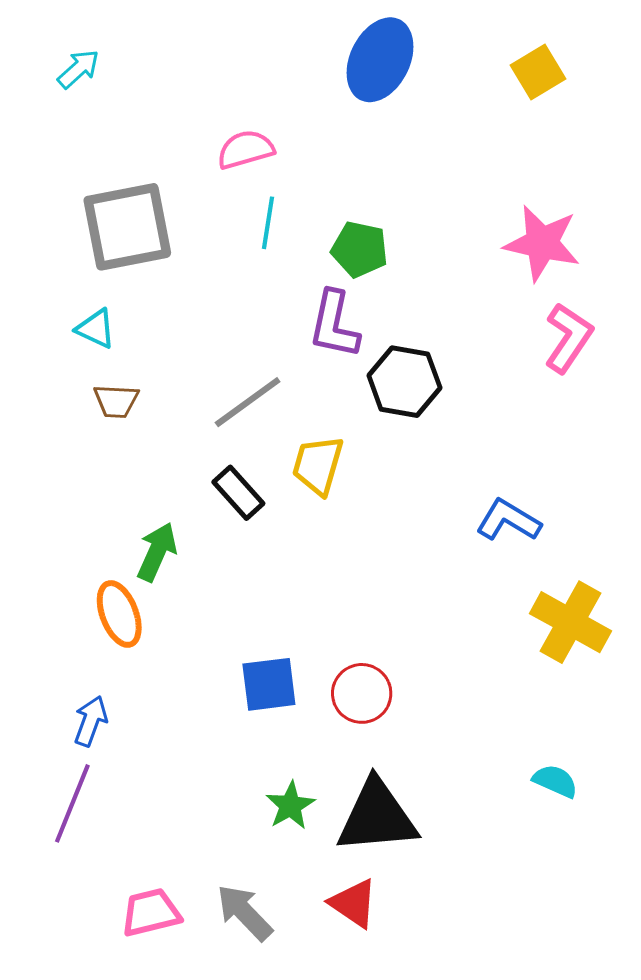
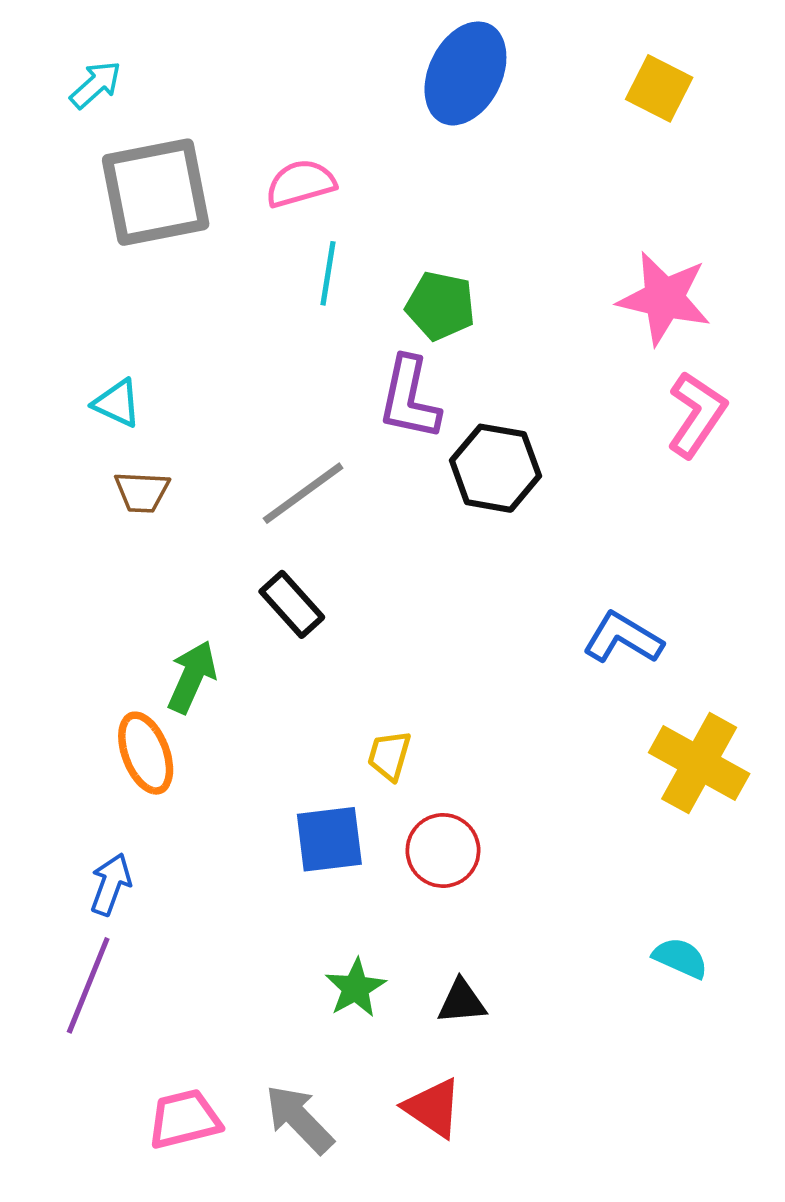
yellow square: (538, 72) -> (659, 88), turned -32
gray square: (127, 227) -> (156, 192), moved
yellow trapezoid: (318, 465) -> (389, 756), moved, size x0.7
black triangle: (377, 817) -> (462, 1002), size x0.5

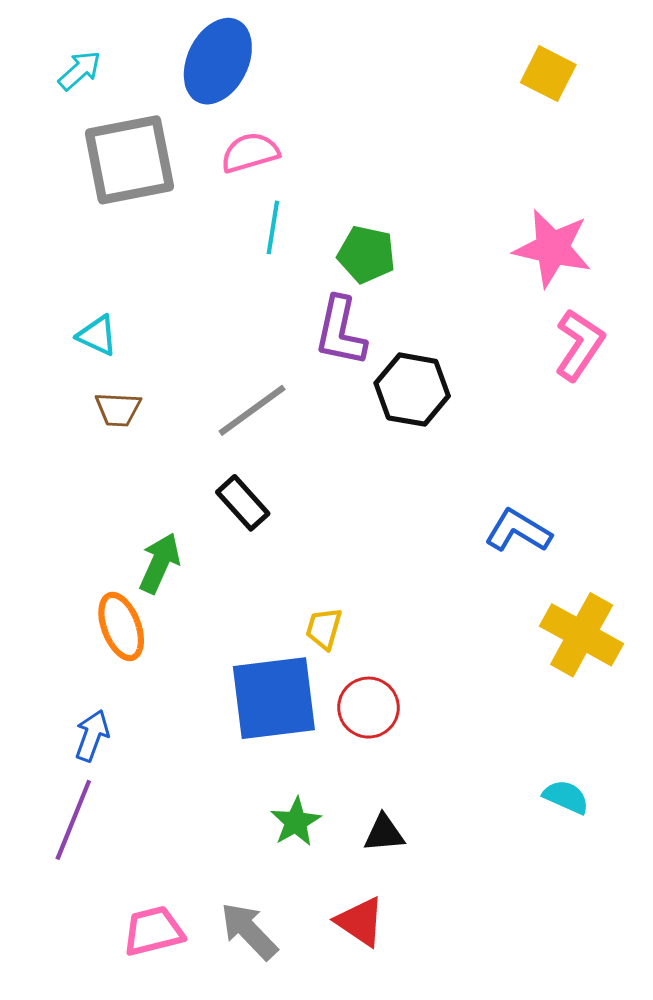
blue ellipse: (465, 73) -> (218, 61), moved
blue square: (329, 839) -> (274, 698), size x1.5

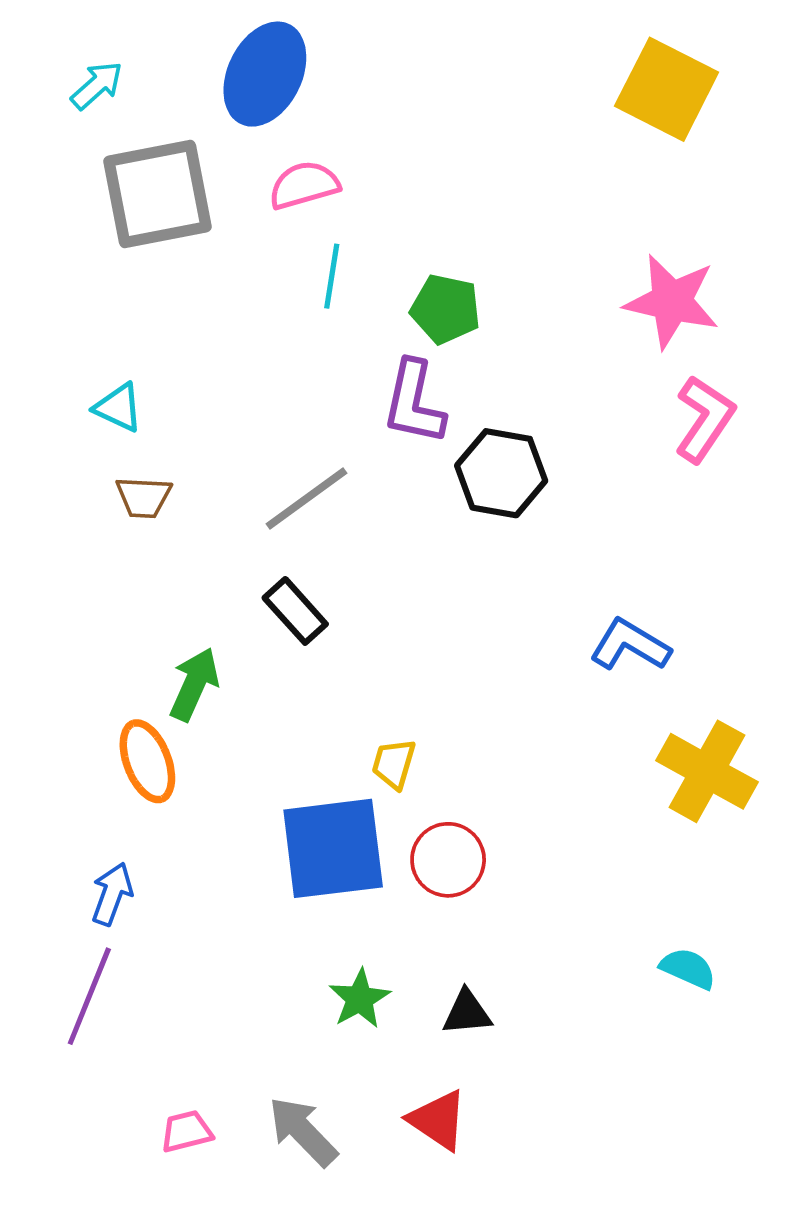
yellow square: (548, 74) -> (667, 89), size x1.5
pink trapezoid: (153, 931) -> (187, 1131), size x0.7

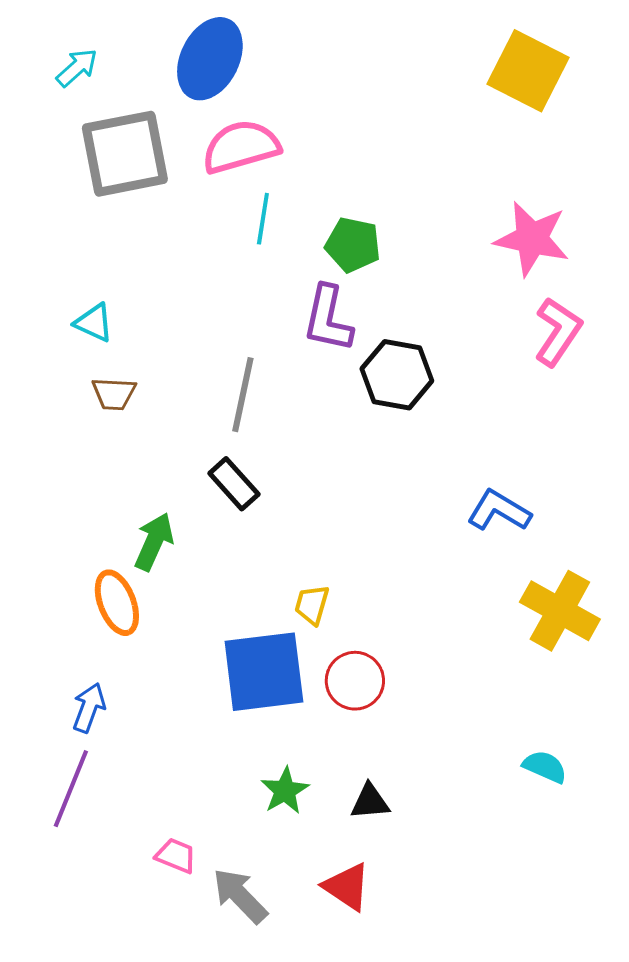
pink semicircle: (304, 185) -> (241, 147), size x1.4
gray line: (307, 498) -> (243, 395), turned -42
pink trapezoid: (187, 1131) -> (176, 856), moved, turned 36

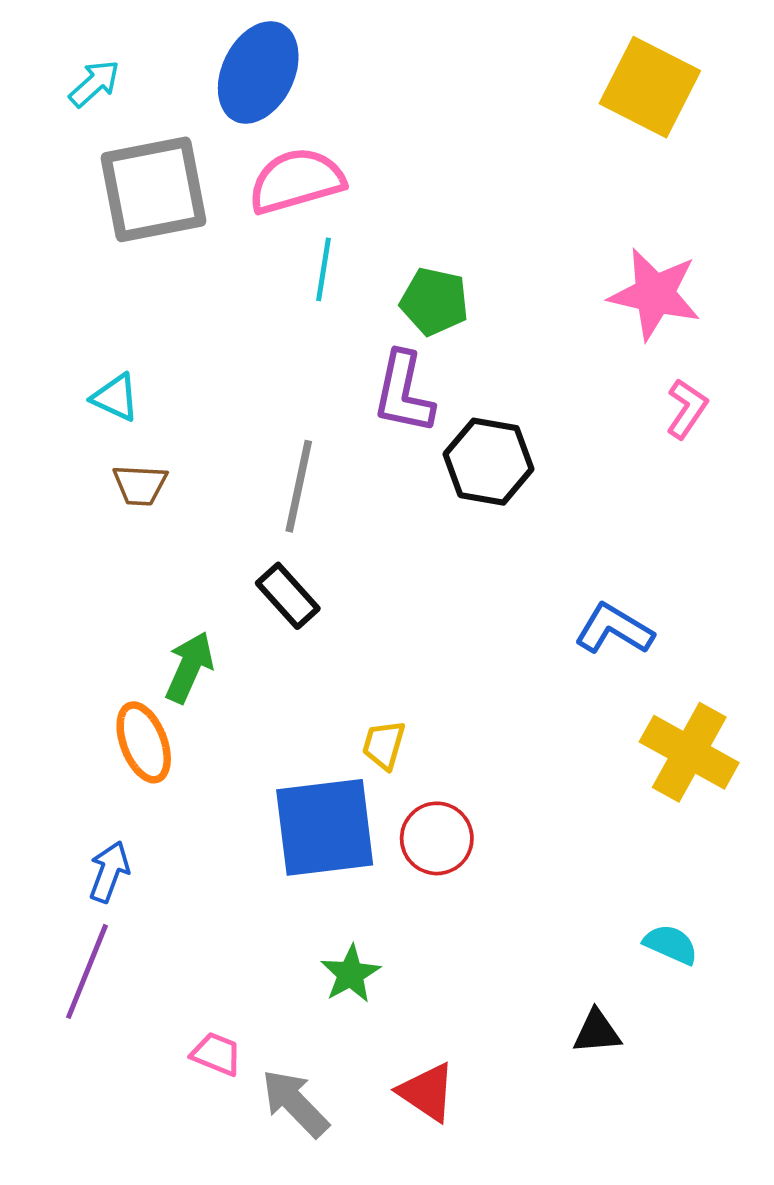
pink L-shape: (558, 332) -> (687, 409), size x0.7
black triangle: (370, 802) -> (597, 1032), moved

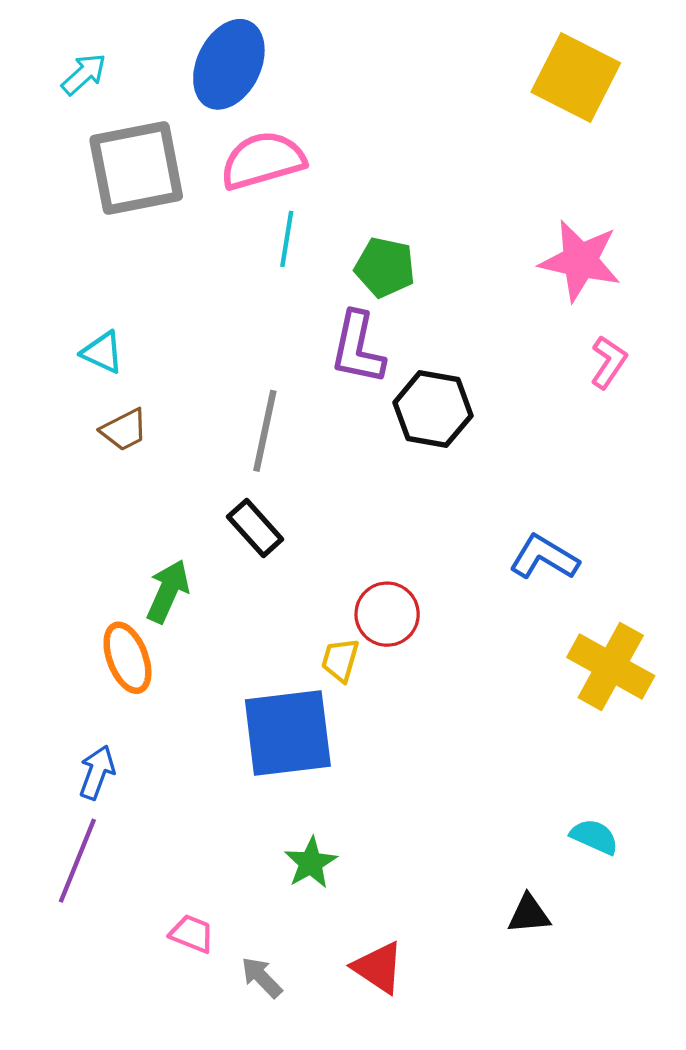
brown trapezoid: (140, 485) -> (124, 430), turned -30
red circle: (437, 838) -> (387, 614), moved
gray arrow: (295, 1103) -> (262, 977), size x0.7

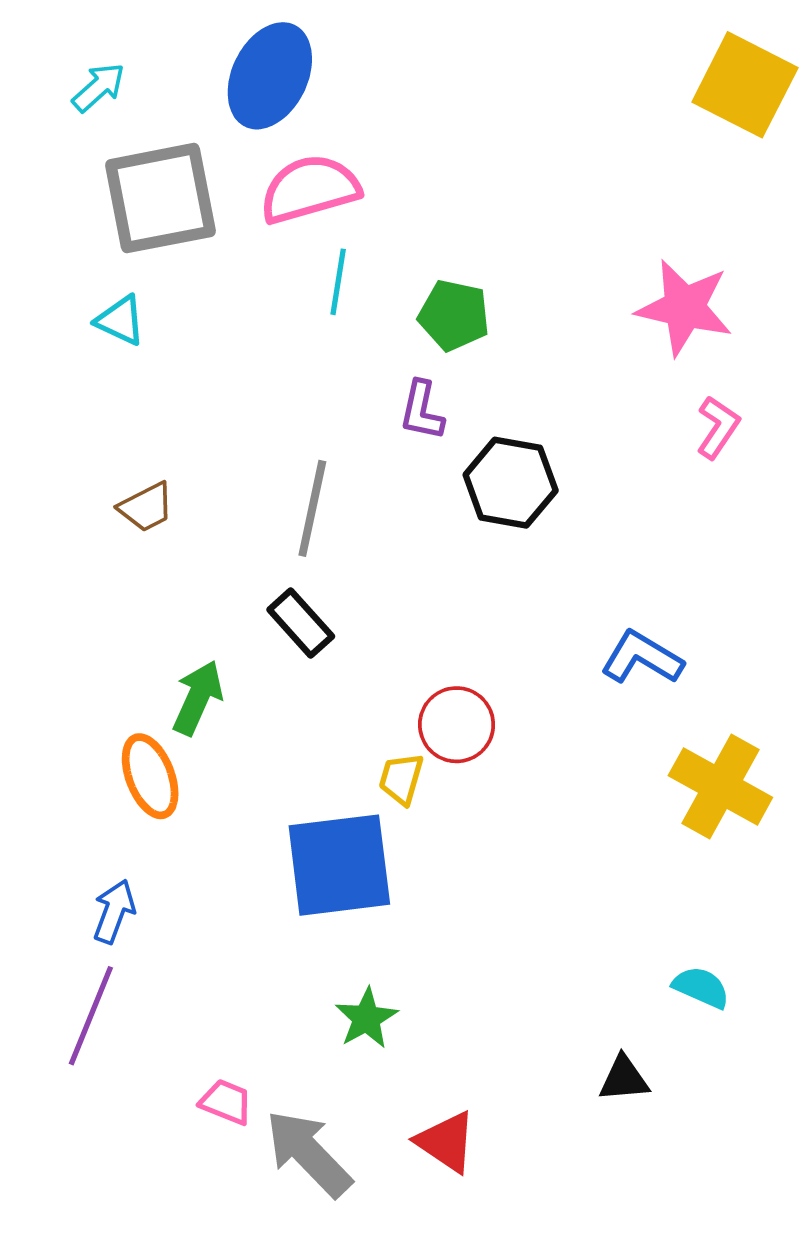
yellow square: (576, 77) -> (745, 85), moved
purple L-shape: (358, 348) -> (422, 411), size x0.7
cyan triangle: (102, 352) -> (120, 320), moved
gray arrow: (262, 977) -> (308, 1153), size x1.8

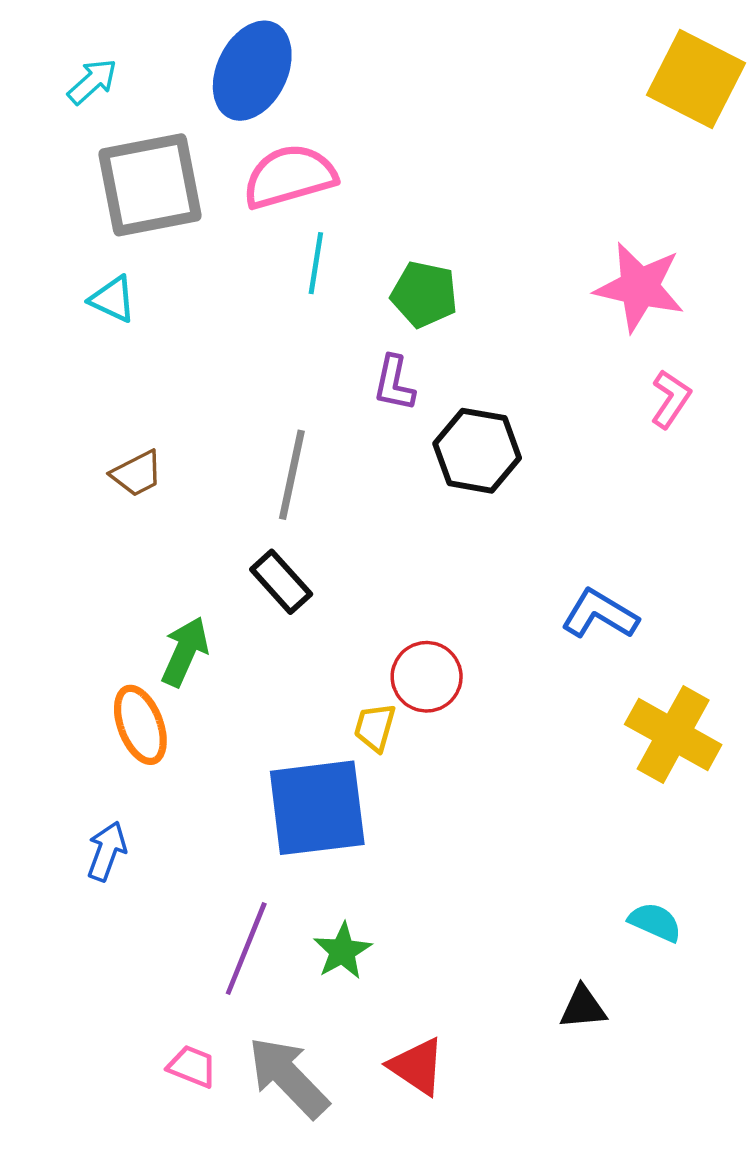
purple line: (91, 1016) -> (246, 949), moved
pink trapezoid: (226, 1102) -> (192, 1066), moved

